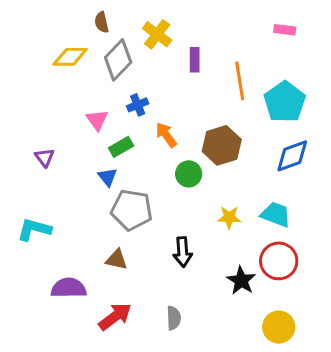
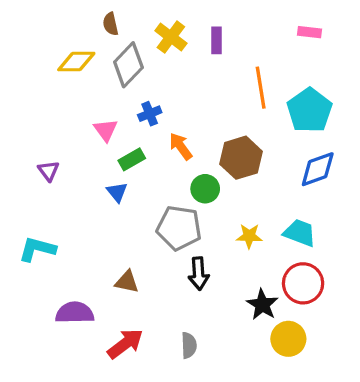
purple rectangle: (195, 60) -> (217, 40), moved
gray pentagon: (132, 210) -> (179, 228), moved
yellow circle: (279, 327) -> (288, 339), moved

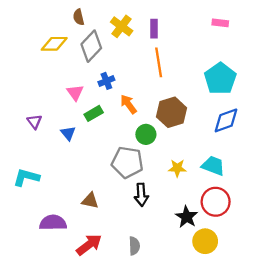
orange line: (261, 88) -> (159, 62), moved
blue triangle: (117, 192) -> (68, 133), moved

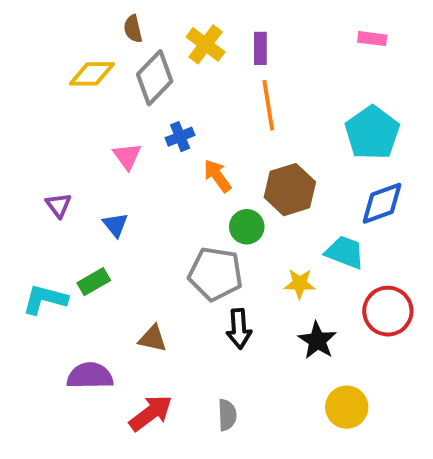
green rectangle: (94, 113) -> (94, 282), moved
cyan trapezoid: (213, 166) -> (345, 252), moved
red circle: (216, 202) -> (388, 311), moved
black star: (187, 217) -> (317, 340), moved

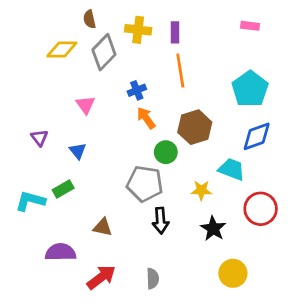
yellow cross: (206, 44) -> (138, 30), turned -30
blue cross: (180, 137) -> (137, 90), moved

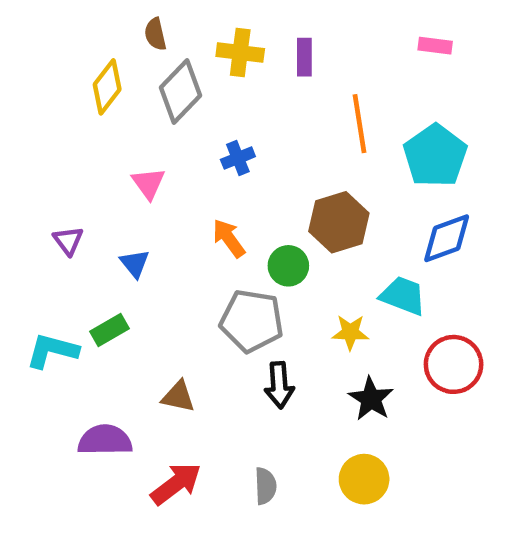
yellow diamond: (62, 49) -> (107, 87), turned -52
orange line: (180, 71) -> (359, 124), moved
orange arrow: (146, 118) -> (229, 238), moved
yellow circle: (233, 273) -> (364, 479), moved

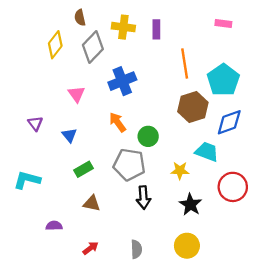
blue cross: (238, 158) -> (122, 81), size x1.6
brown hexagon: (339, 222) -> (193, 107), moved
green rectangle: (109, 330) -> (83, 169), moved
purple semicircle: (105, 440) -> (54, 226), size x0.6
red arrow: (176, 484) -> (91, 248), size x0.6

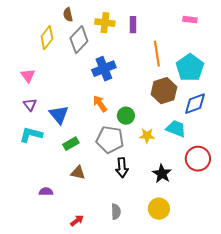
pink triangle: (76, 94) -> (28, 76), moved
blue triangle: (69, 135) -> (59, 115), size x1.5
yellow star: (180, 170) -> (147, 136), moved
cyan L-shape: (27, 180) -> (31, 135), moved
red arrow: (91, 248) -> (77, 221), moved

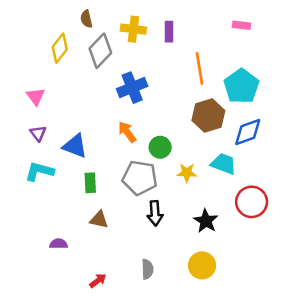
blue triangle: (59, 115) -> (75, 146), turned -30
green rectangle: (71, 144) -> (90, 183), turned -63

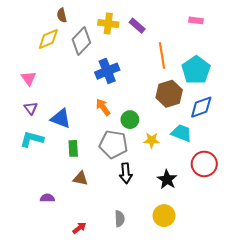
brown semicircle: (86, 19) -> (62, 15), moved
purple rectangle: (169, 32) -> (137, 26), turned -49
yellow diamond: (60, 48) -> (48, 39), turned 30

